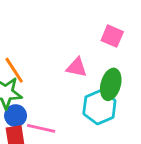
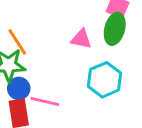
green ellipse: (111, 84) -> (115, 29), moved

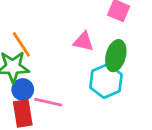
green ellipse: (115, 29) -> (116, 56), moved

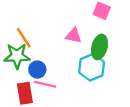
blue circle: (23, 89) -> (37, 70), moved

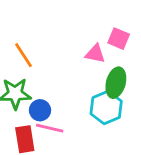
pink triangle: (73, 36) -> (95, 54), moved
orange line: (24, 38) -> (23, 55), moved

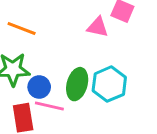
orange line: (23, 55) -> (22, 29), turned -36
green ellipse: (116, 83) -> (77, 84), moved

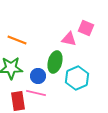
green ellipse: (77, 84) -> (55, 62), moved
blue circle: (39, 87) -> (38, 76), moved

